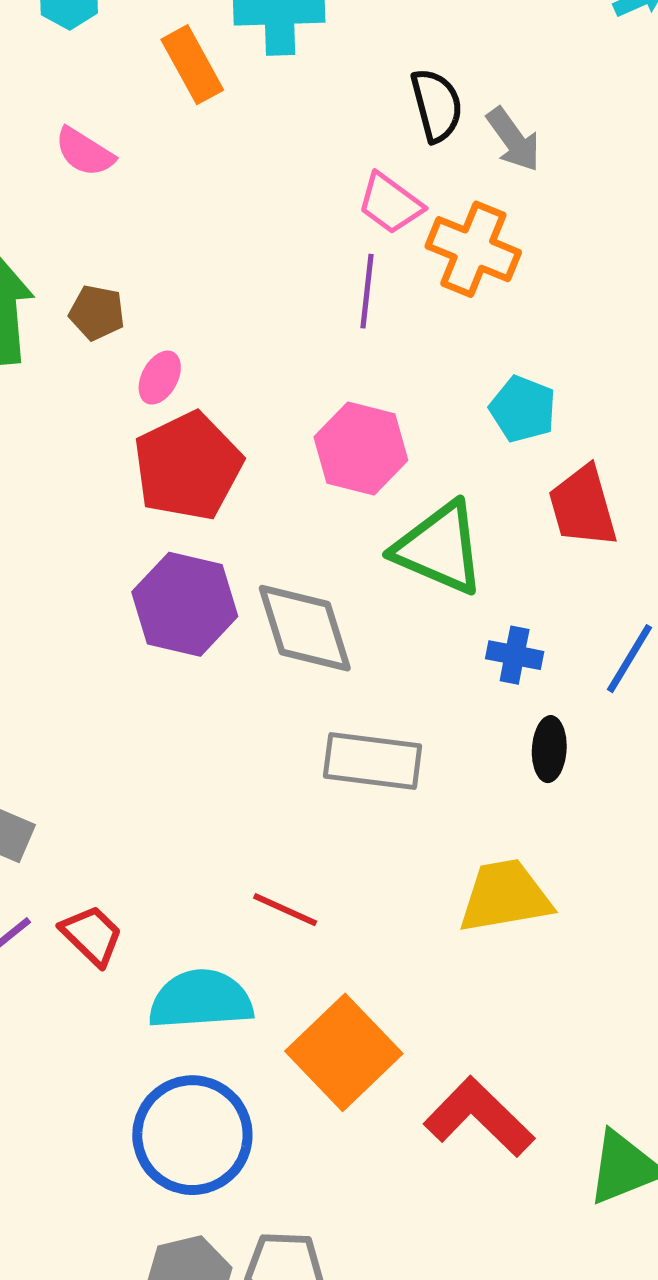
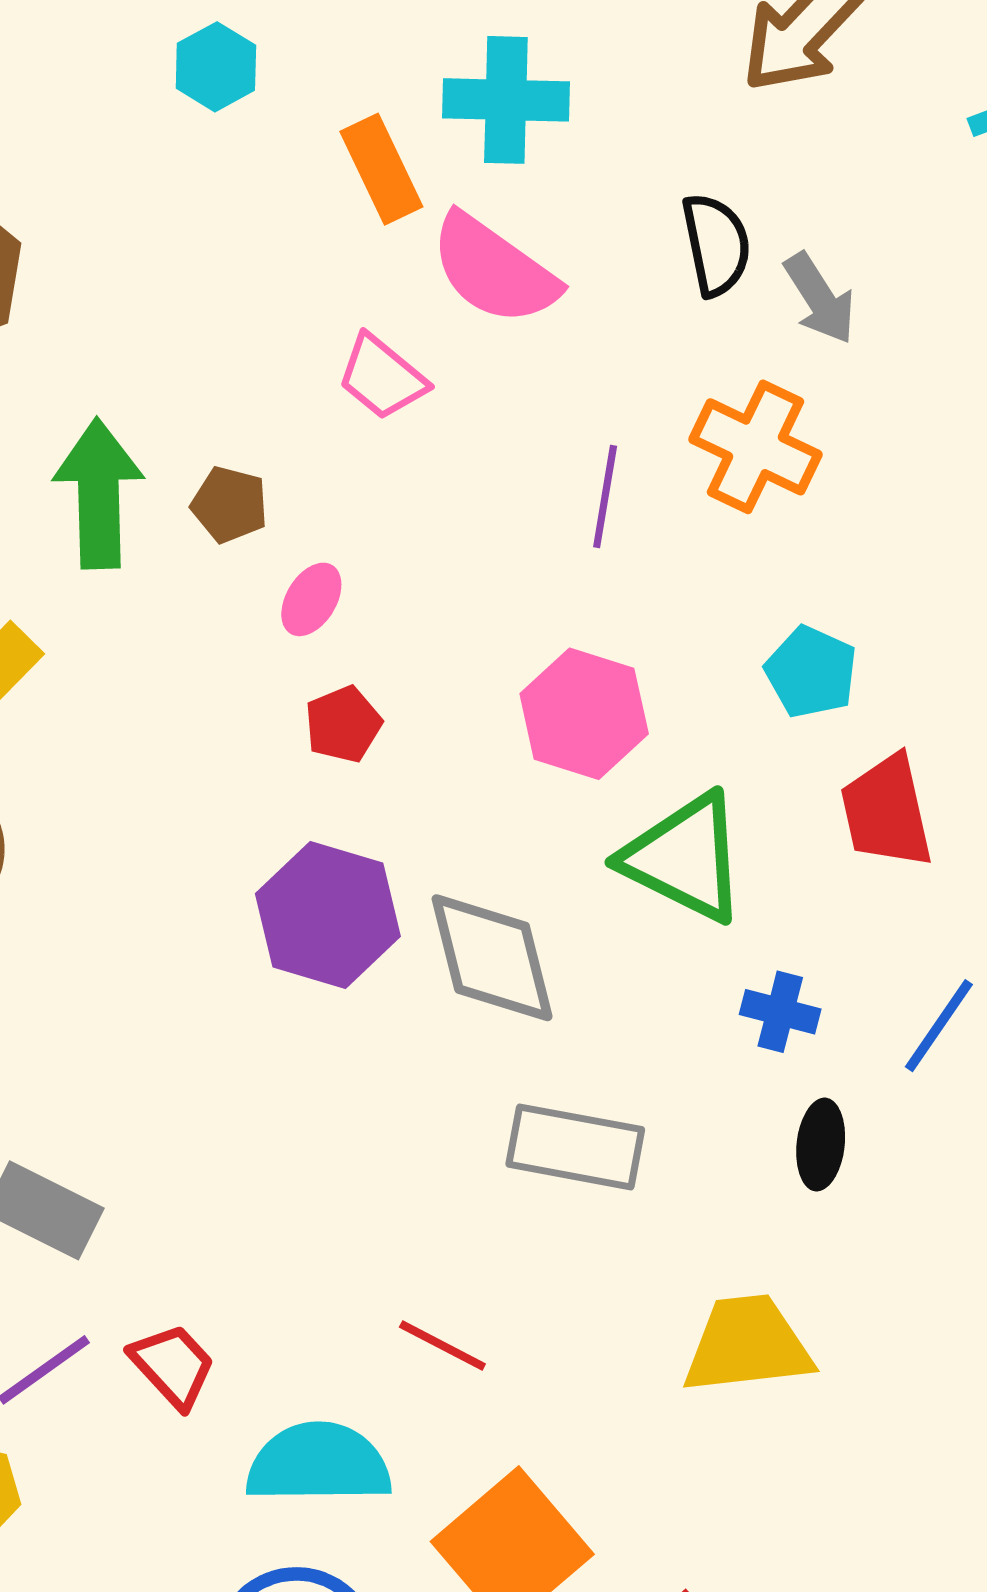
pink semicircle: (85, 152) -> (494, 270), moved, size x1.6
pink trapezoid: (390, 203) -> (382, 377), moved
red pentagon: (188, 466) -> (343, 724), size x0.5

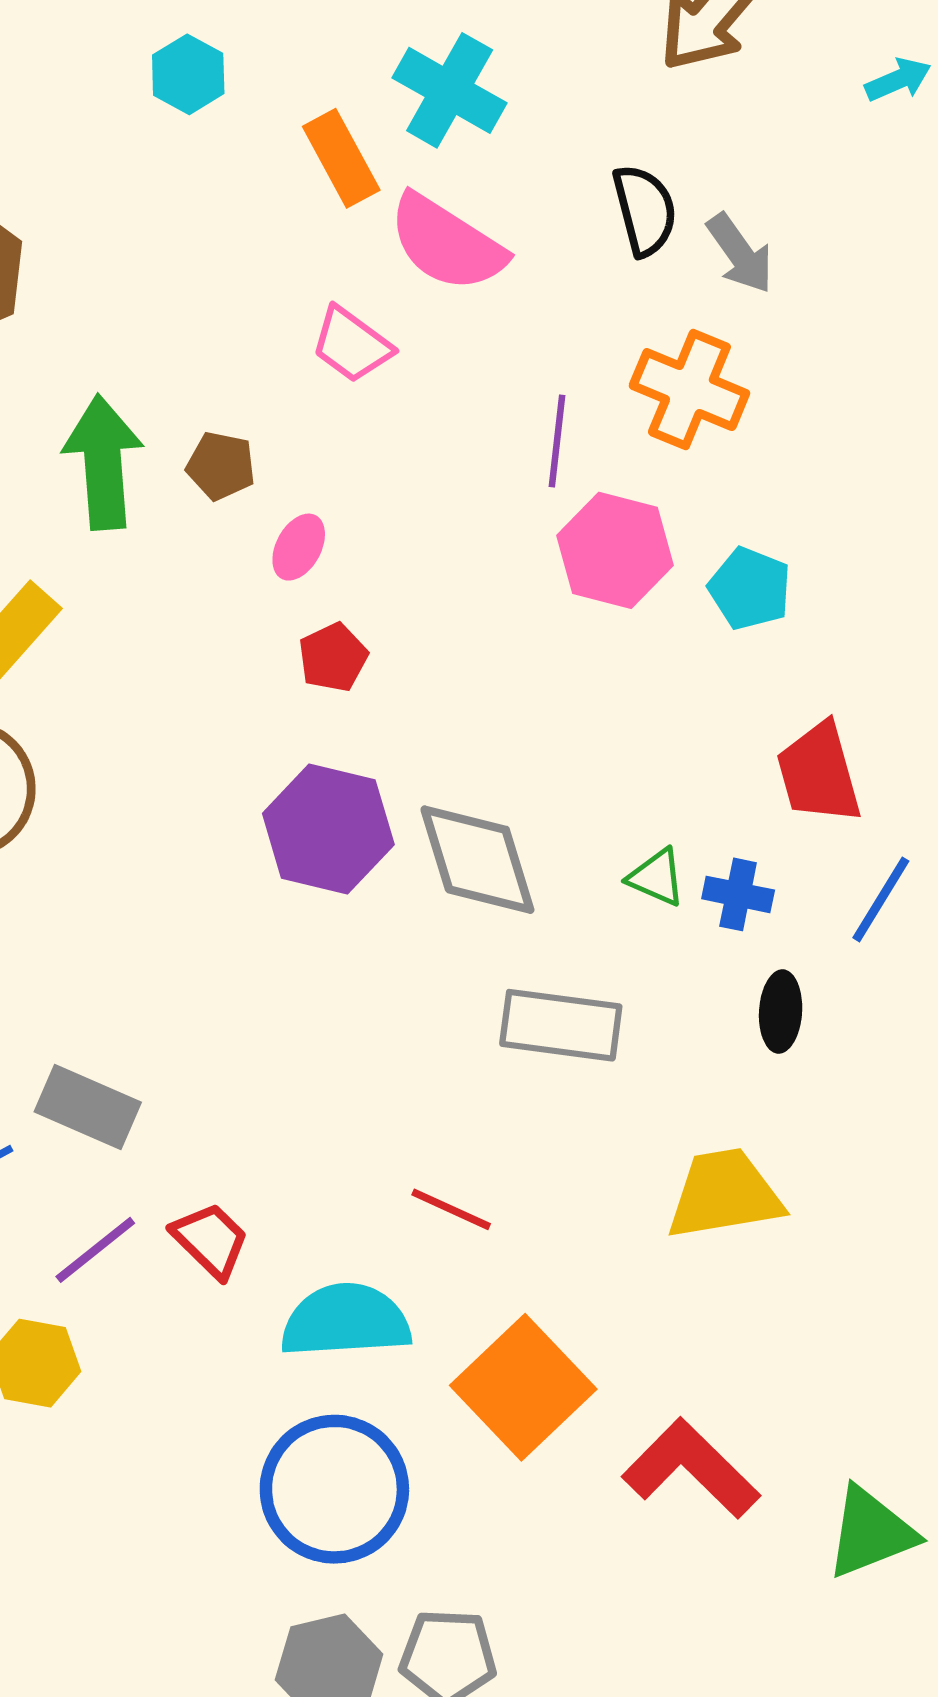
cyan cross: (506, 100) -> (450, 90), turned 31
pink hexagon: (584, 714) -> (615, 550), moved
red trapezoid: (887, 812) -> (819, 773), moved
green triangle: (685, 858) -> (656, 877), moved, size x0.5

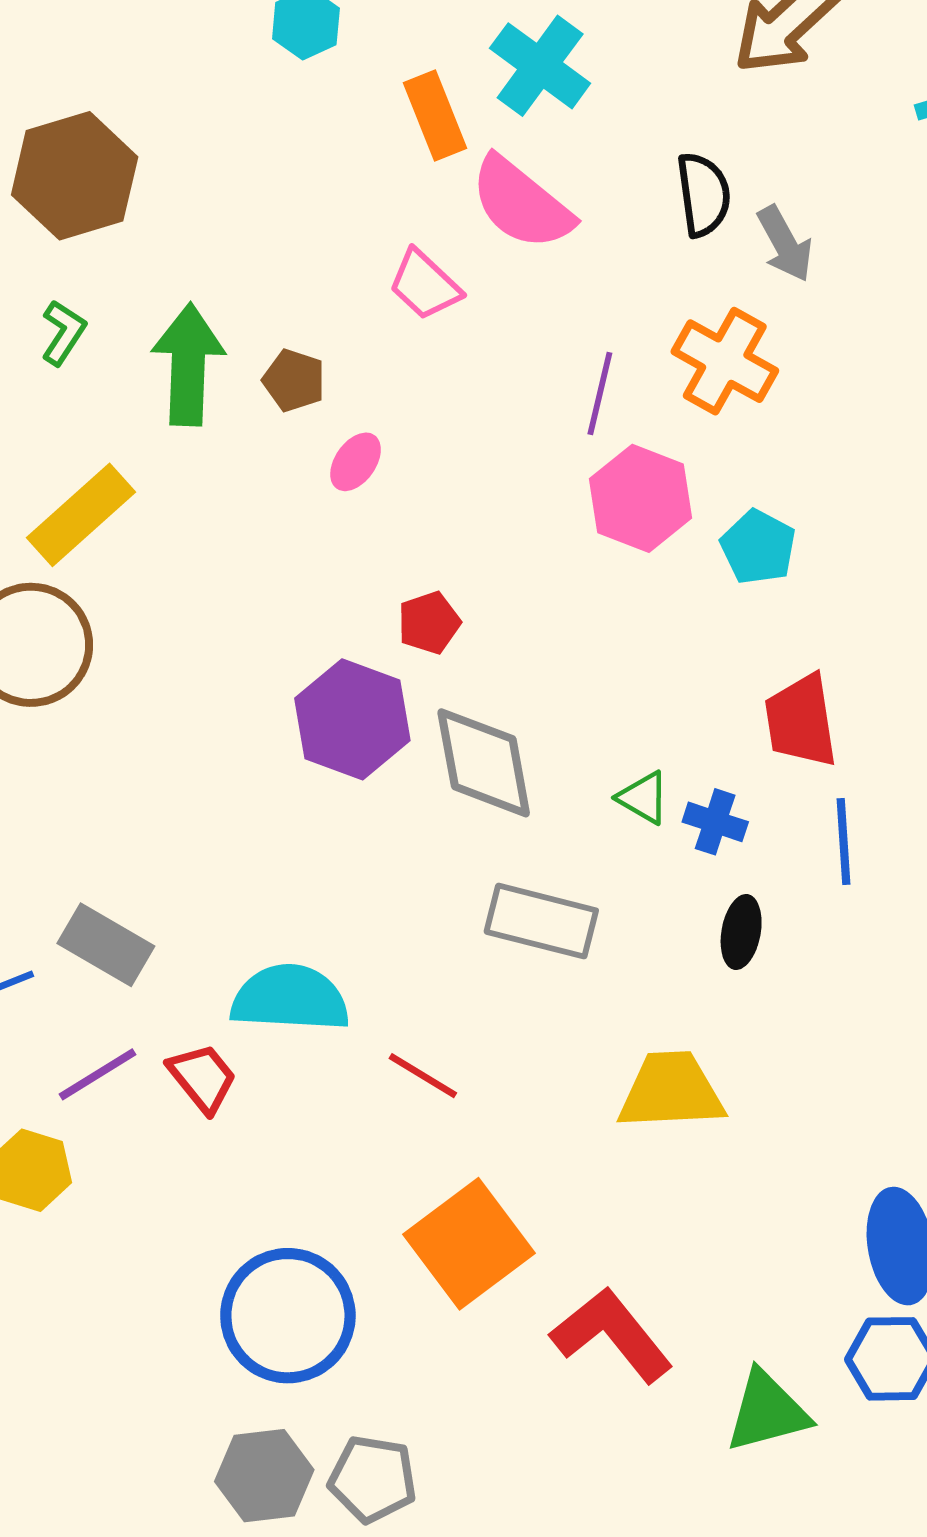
red pentagon: (333, 657) -> (429, 623), moved
blue line: (881, 899) -> (844, 841), turned -42
cyan semicircle: (346, 1321) -> (290, 998), moved

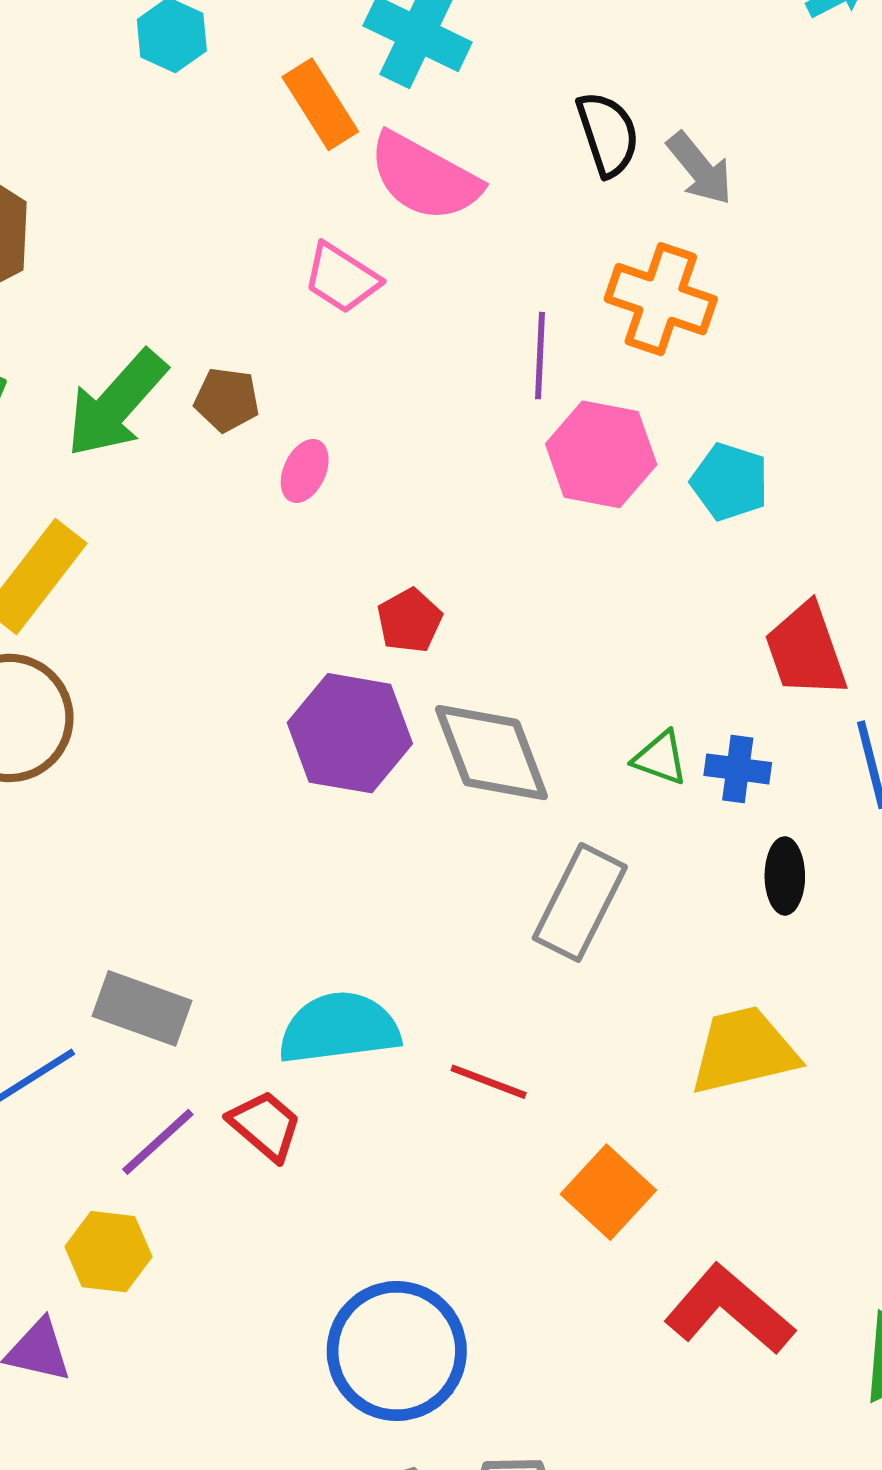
green arrow: (188, 365) -> (116, 404), turned -130
gray rectangle: (541, 921) -> (580, 902), turned -67
orange square: (469, 1244) -> (608, 1192), moved, size x0.7

